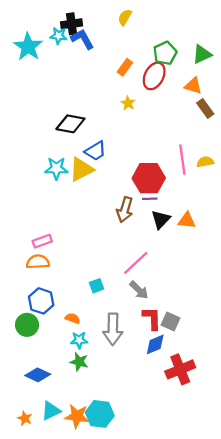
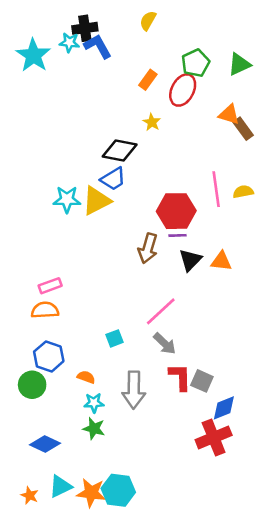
orange triangle: (193, 86) -> (229, 115), moved
black diamond: (70, 124) -> (120, 151), moved
blue diamond: (155, 344) -> (224, 408), moved

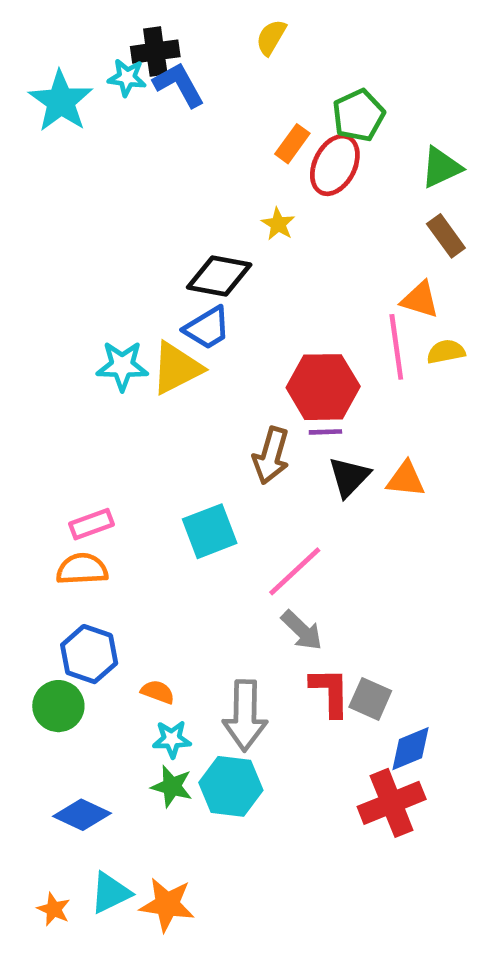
green triangle: (239, 64) -> (441, 167), moved
orange rectangle: (148, 80) -> (292, 144), moved
orange triangle: (229, 115) -> (420, 300), moved
cyan square: (114, 338) -> (210, 531), moved, size x1.6
cyan hexagon: (118, 490) -> (231, 786), moved

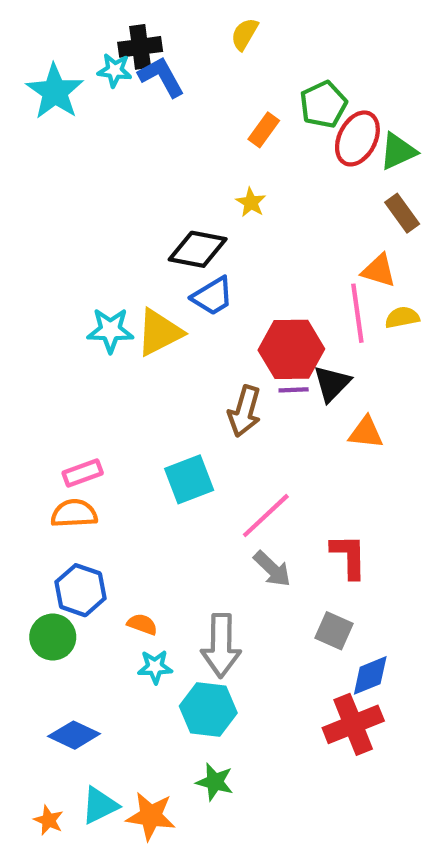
red ellipse: (335, 165) -> (357, 138), moved
blue trapezoid: (207, 328) -> (213, 296), moved
black triangle: (349, 477) -> (332, 383), moved
red L-shape: (330, 692) -> (349, 556), moved
green star: (172, 786) -> (215, 782), moved

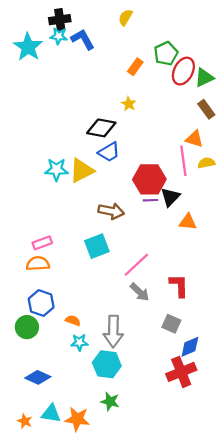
black cross: (140, 47) -> (60, 20), moved
brown arrow: (245, 411) -> (111, 211), moved, turned -95
cyan triangle: (100, 805) -> (51, 413), turned 35

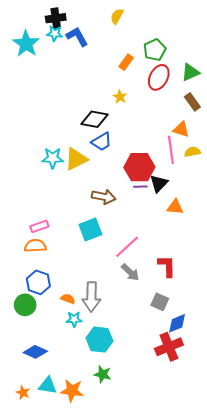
red ellipse: (183, 71) -> (159, 77), moved
gray arrow: (113, 331) -> (91, 297), moved

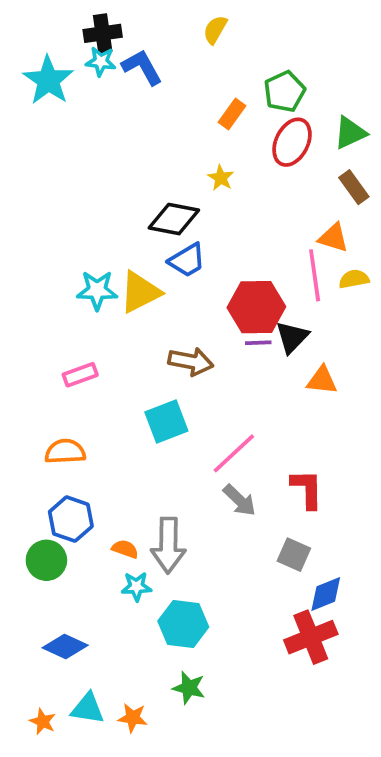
pink rectangle: (39, 226) -> (80, 375), moved
orange star: (72, 391) -> (133, 718), size x0.7

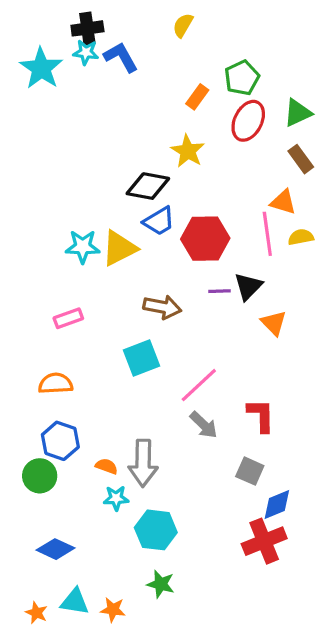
yellow star: (221, 178) -> (188, 151), size x1.5
red hexagon: (256, 307) -> (205, 239), moved
orange triangle: (322, 380) -> (274, 323), turned 40

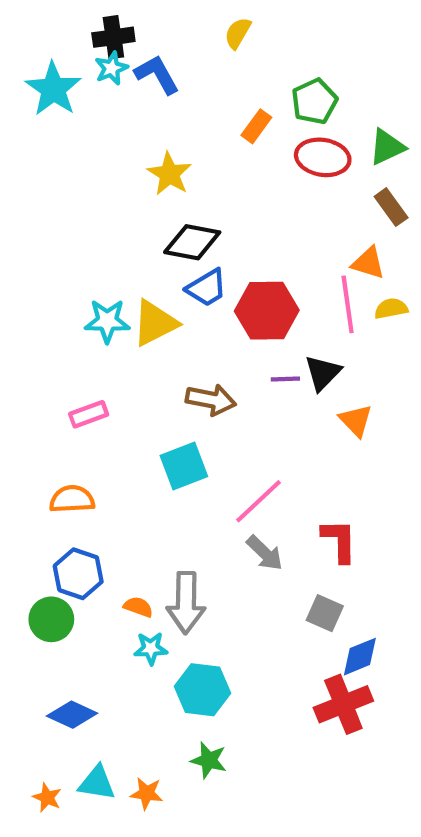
cyan star: (86, 52) -> (111, 68), turned -30
red ellipse: (248, 121) -> (323, 157), turned 72
yellow star: (188, 151) -> (169, 174), moved

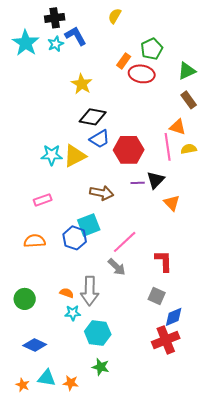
cyan star: (111, 68) -> (56, 44), moved
red ellipse: (323, 157) -> (142, 74), moved
gray arrow: (265, 553) -> (117, 267), moved
blue hexagon: (78, 574) -> (75, 238), moved

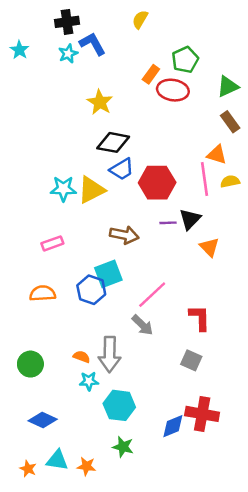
cyan star: (26, 43) -> (19, 50), moved, size x0.6
blue diamond: (174, 317) -> (173, 426), moved
red cross: (166, 340) -> (202, 414), turned 32

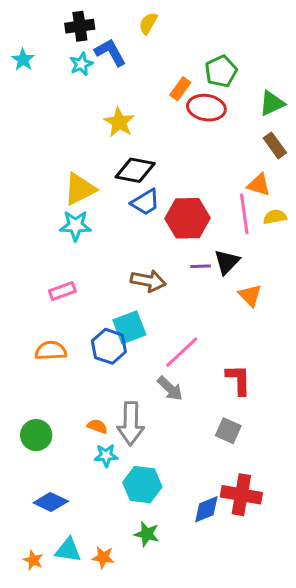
yellow semicircle: (140, 19) -> (148, 23), moved
yellow triangle: (91, 190) -> (80, 189), moved

